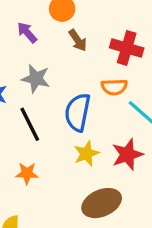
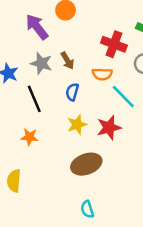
purple arrow: (27, 32) -> (37, 27), size x1.5
brown arrow: (78, 40) -> (67, 61), moved
blue semicircle: (78, 112) -> (72, 92), size x0.6

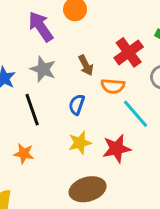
red cross: (114, 44) -> (129, 52), turned 30
brown arrow: (67, 61) -> (86, 65), moved

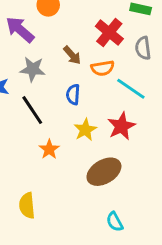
orange star: (24, 154) -> (49, 149), moved, turned -30

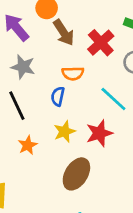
brown arrow: (72, 55) -> (64, 33), moved, size x1.4
orange semicircle: (103, 68) -> (73, 73), moved
brown ellipse: (104, 172) -> (76, 174), turned -36

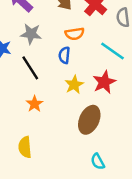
orange star: (28, 145) -> (35, 104), moved

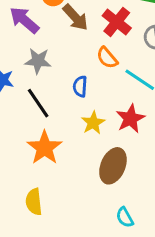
orange semicircle: (75, 34) -> (107, 58), moved, turned 60
orange star: (35, 104) -> (45, 148), size x1.6

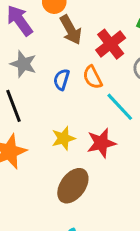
blue semicircle: (80, 86) -> (61, 80), moved

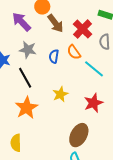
red star: (101, 143) -> (93, 103), moved
brown ellipse: (73, 186) -> (79, 135), moved

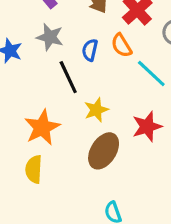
black line: (25, 78) -> (68, 77), moved
brown ellipse: (79, 135) -> (104, 151), moved
yellow semicircle: (16, 143) -> (34, 169), moved

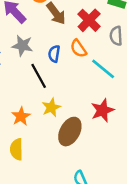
yellow star: (96, 110) -> (51, 107), moved
orange star: (42, 127) -> (21, 116), size x0.7

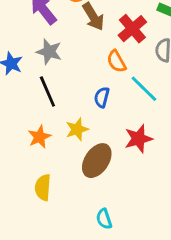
blue semicircle: (54, 54) -> (102, 97), moved
black line: (39, 76) -> (47, 92), moved
yellow semicircle: (16, 149) -> (43, 187), moved

